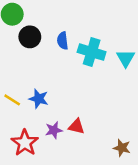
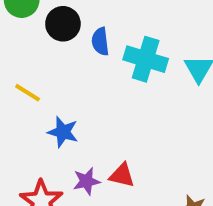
black circle: (30, 37) -> (63, 24), moved
yellow line: (12, 100) -> (28, 93), moved

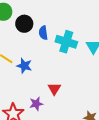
blue star: (63, 132) -> (24, 66), moved
red triangle: (122, 175) -> (54, 89), moved, turned 48

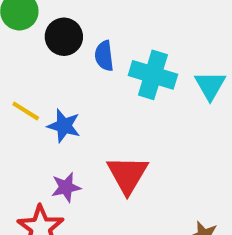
red triangle: (54, 89) -> (127, 175), size x1.5
purple star: (36, 104) -> (66, 187), moved

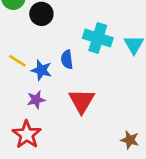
blue semicircle: (104, 56) -> (67, 59), moved
purple star: (66, 187) -> (36, 100), moved

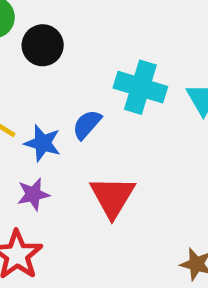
blue semicircle: (67, 59) -> (87, 124), turned 48

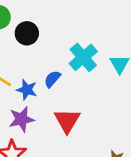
cyan cross: (140, 87) -> (83, 57), turned 32
purple star: (33, 194) -> (21, 119), size x1.4

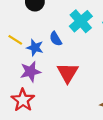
blue semicircle: (52, 79) -> (56, 39), turned -72

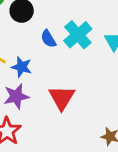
blue semicircle: (56, 39) -> (48, 39), moved

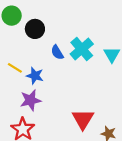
red triangle: (62, 98) -> (83, 119), moved

